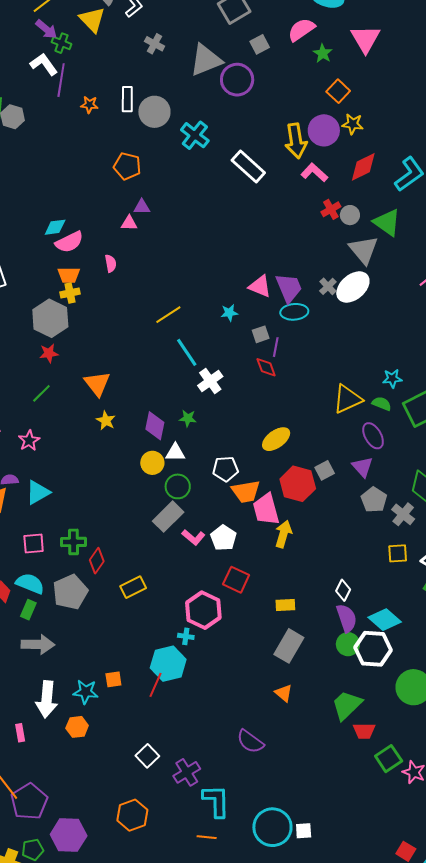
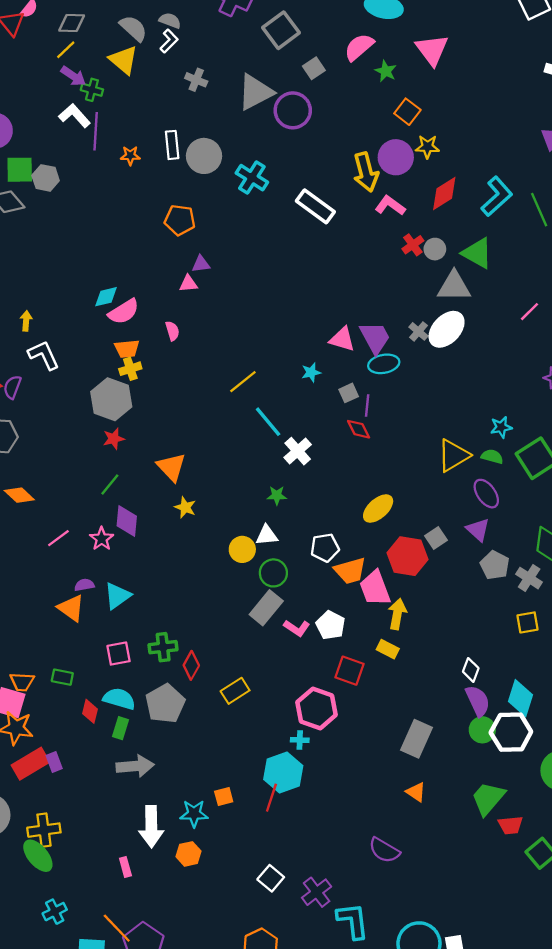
gray triangle: (363, 250) -> (454, 286), turned -44
purple diamond: (155, 426) -> (127, 521), moved
yellow rectangle: (285, 605) -> (388, 649), moved, turned 36
cyan diamond: (385, 620) -> (521, 698), turned 72

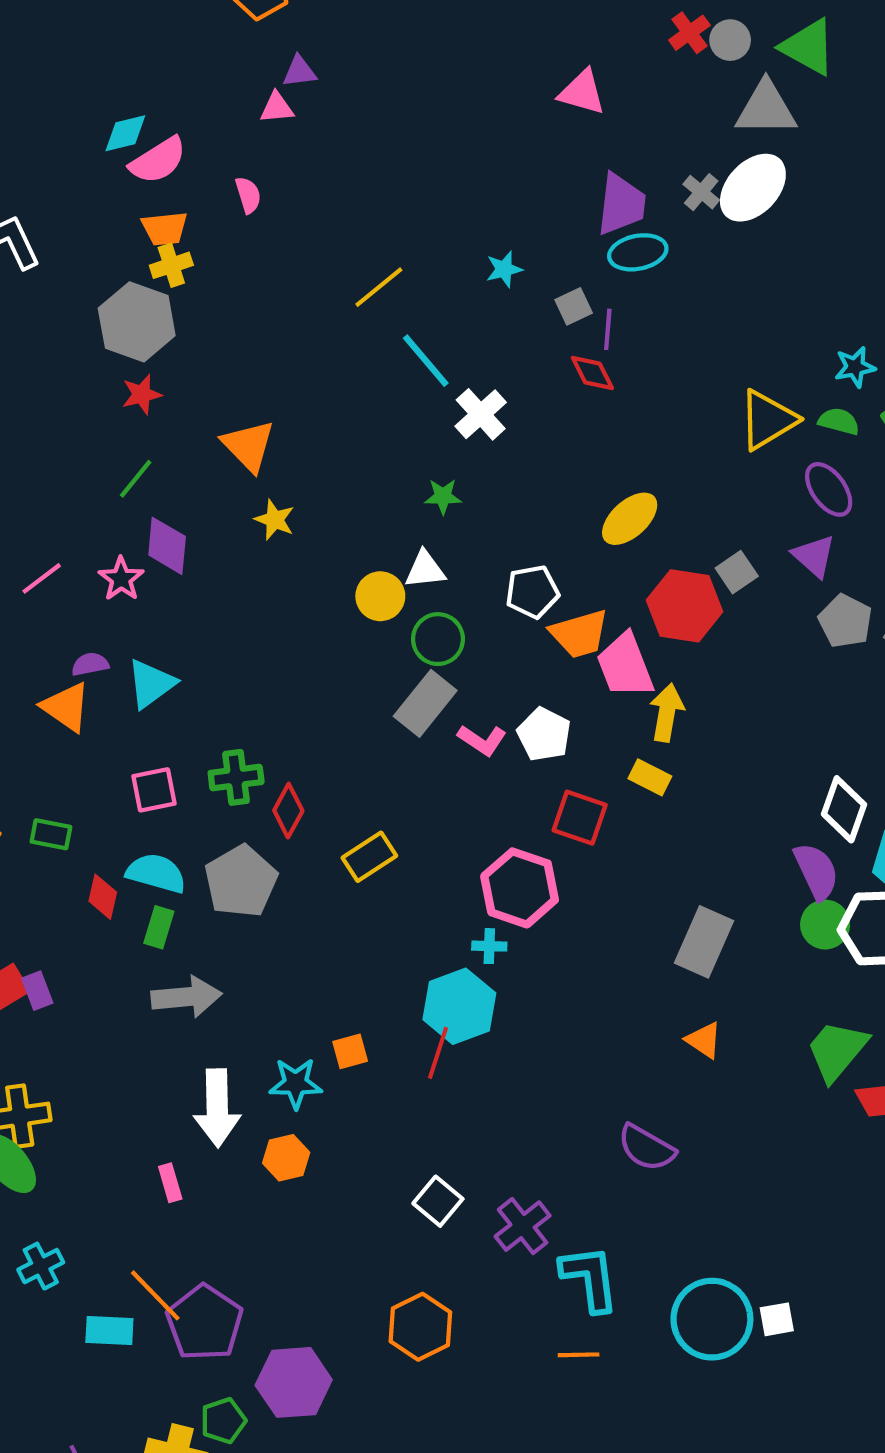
purple trapezoid: (375, 338) -> (621, 204), turned 36
pink triangle: (342, 339) -> (582, 92), moved
white diamond: (471, 670) -> (844, 809), moved, size x1.4

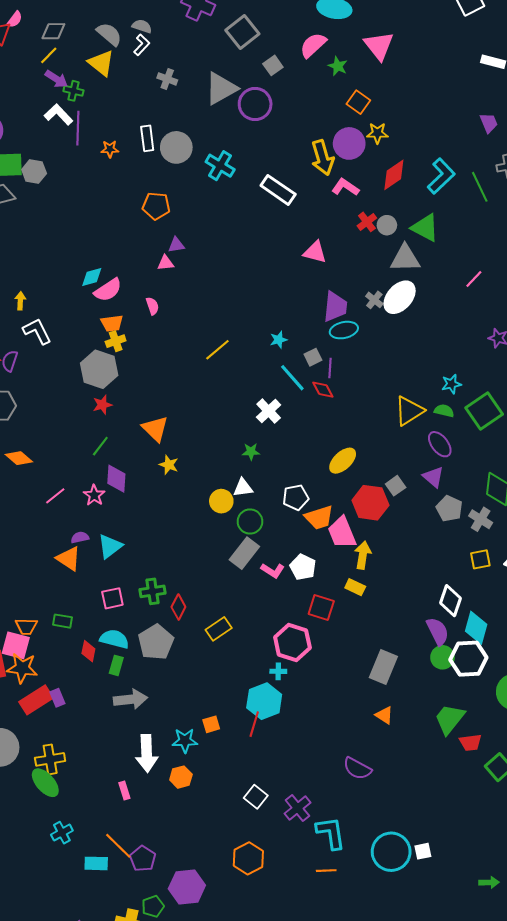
cyan line: (426, 361) -> (292, 378), moved
purple pentagon: (205, 1323) -> (143, 859), size x0.7

